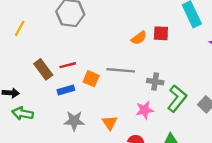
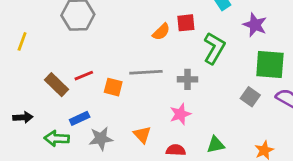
blue rectangle: (66, 90) -> (80, 118), moved
green L-shape: (177, 98) -> (214, 48), moved
green arrow: (23, 113) -> (57, 138), moved

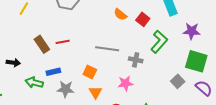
red square: (186, 23) -> (143, 19), turned 32
purple star: (255, 25) -> (192, 31), turned -30
orange semicircle: (161, 32) -> (120, 14), moved, turned 72
orange square: (113, 87) -> (90, 72), moved

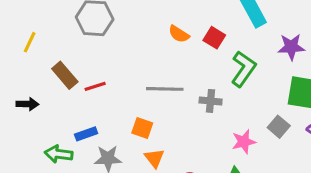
brown rectangle: (42, 44) -> (65, 75), moved
black arrow: (13, 63) -> (27, 104), moved
pink star: (125, 83) -> (244, 142), moved

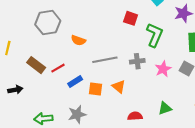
orange semicircle: (179, 34) -> (78, 40), moved
blue rectangle: (86, 134) -> (75, 82), moved
pink star: (244, 142) -> (163, 69), moved
orange triangle: (154, 158) -> (119, 87), moved

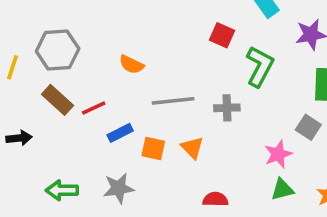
gray hexagon: (48, 23) -> (58, 50), moved
pink star: (163, 69) -> (278, 154), moved
green triangle: (165, 108) -> (282, 189), moved

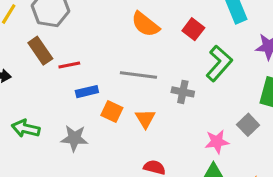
orange semicircle: (131, 65) -> (145, 24), moved, size x1.4

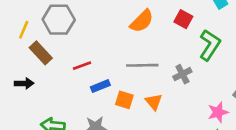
orange semicircle: (145, 24) -> (142, 21), turned -75
brown rectangle: (40, 51) -> (41, 53), moved
gray cross: (183, 92) -> (182, 74), turned -30

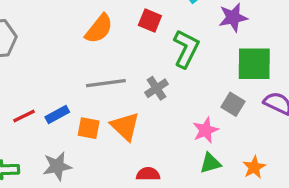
red line: (82, 66) -> (24, 116), moved
orange triangle: (154, 102) -> (125, 126), size x1.4

